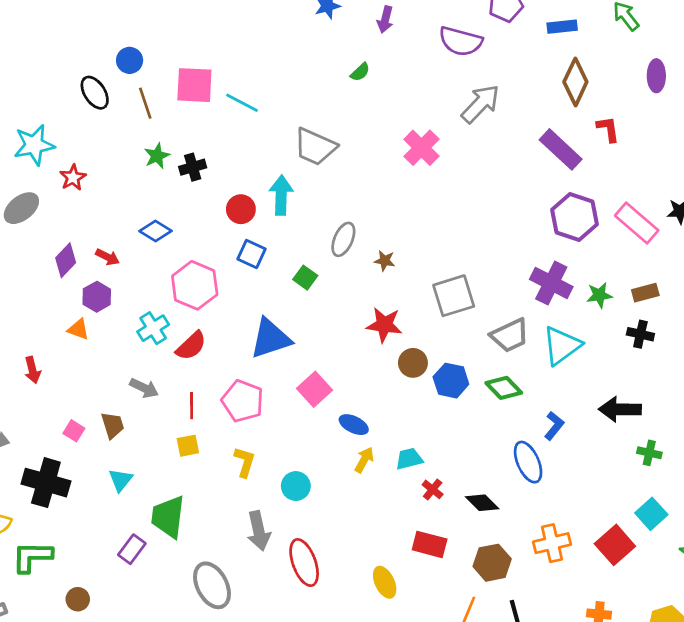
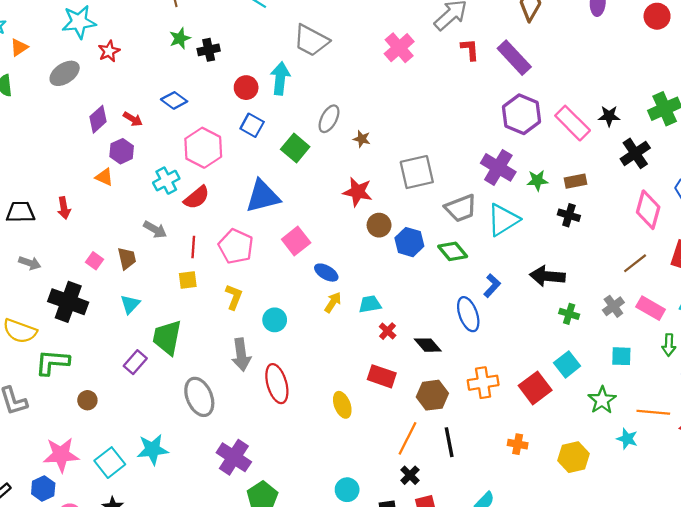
red L-shape: (608, 129) -> (470, 49), moved
green square: (305, 278) -> (295, 148), size x1.4

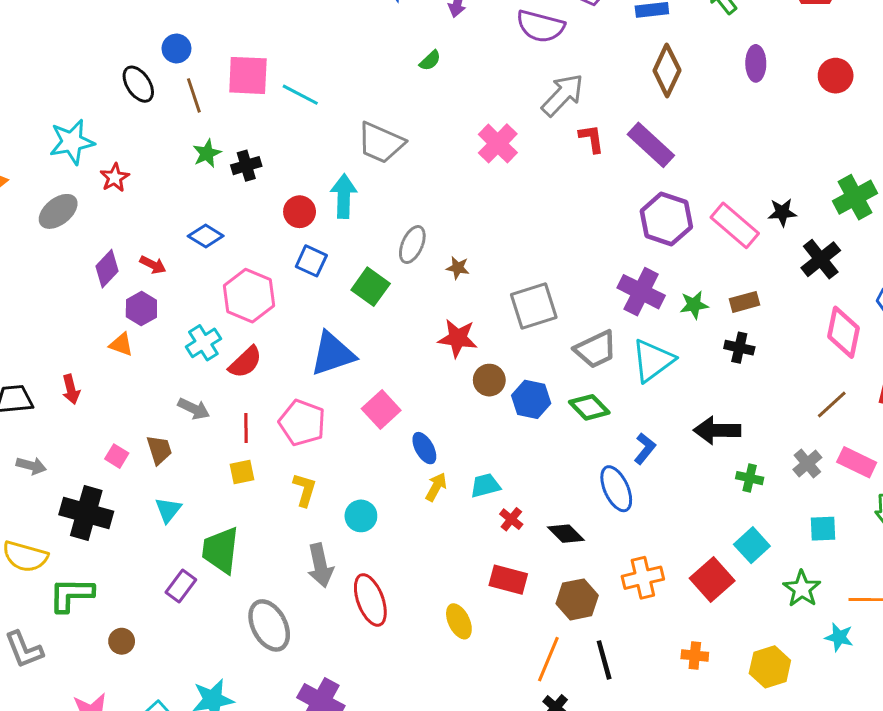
blue ellipse: (326, 273) -> (424, 448), turned 35

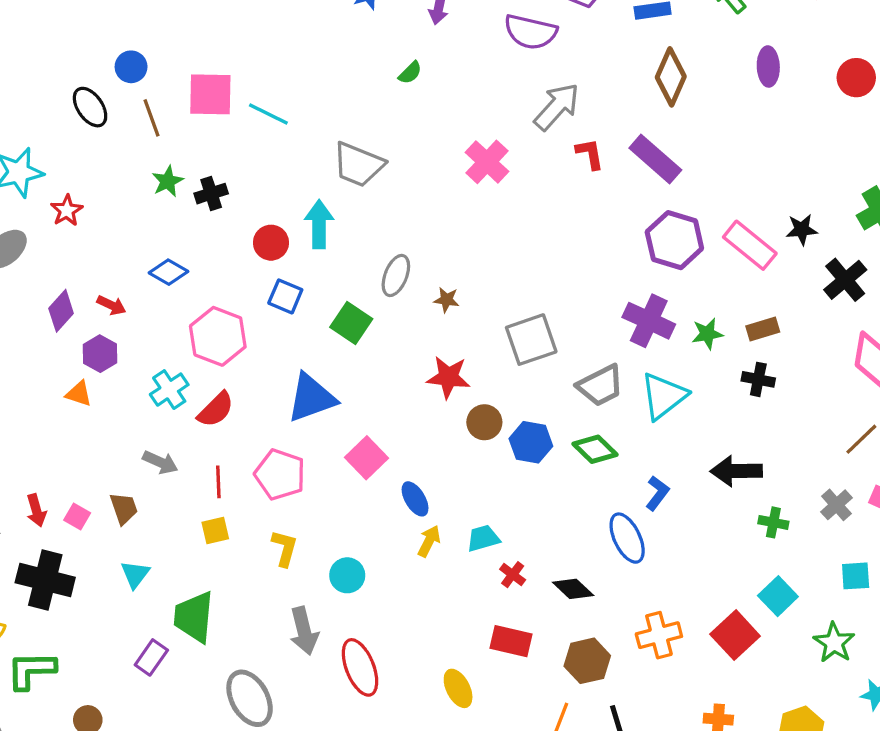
red arrow: (71, 389) -> (36, 510), moved

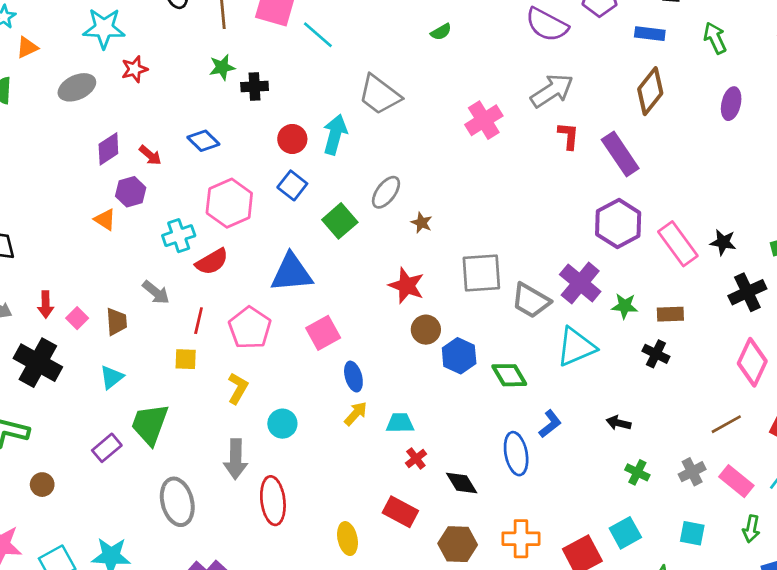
gray trapezoid: (600, 385) -> (531, 301), moved, turned 42
black arrow: (736, 471) -> (618, 423), size x0.6

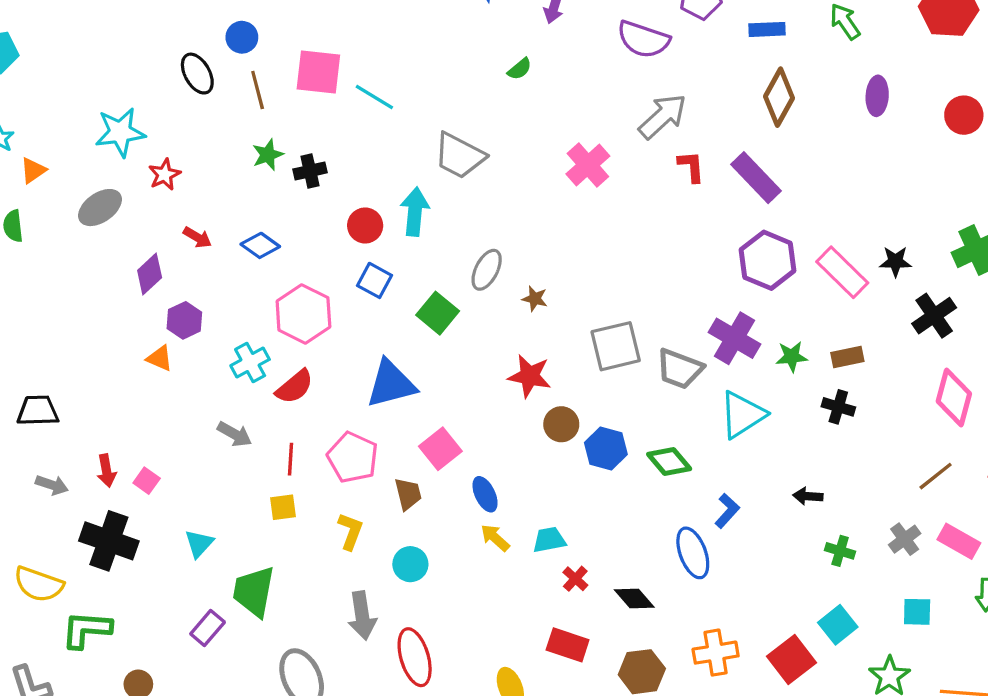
red arrow: (150, 155) -> (197, 237), moved
brown trapezoid: (117, 322) -> (408, 494), moved
yellow arrow: (356, 414) -> (495, 538), turned -80

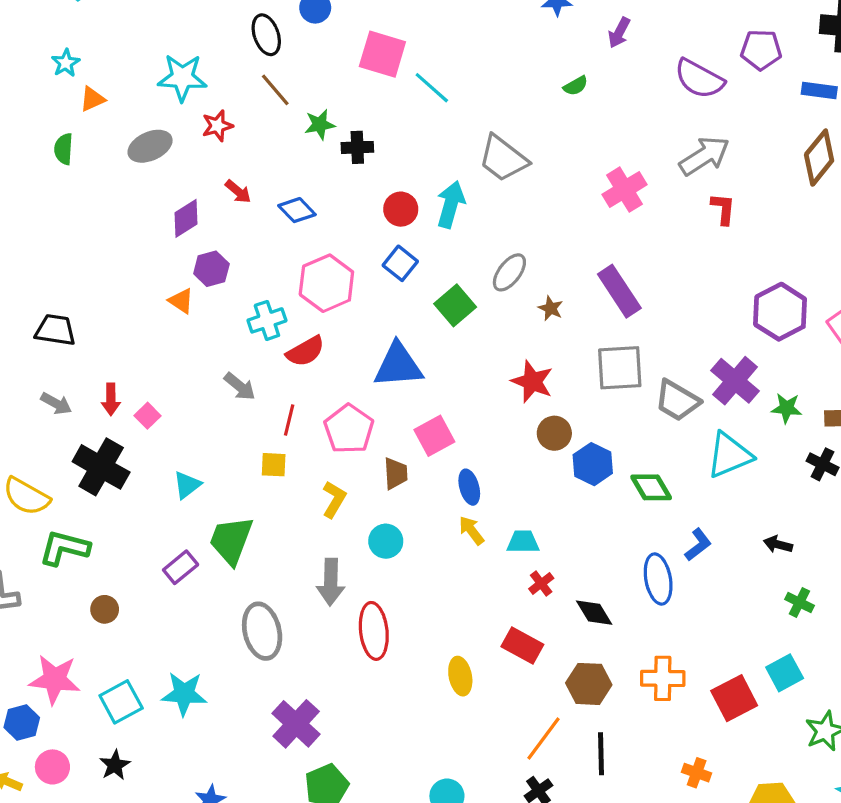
brown line: (258, 90) -> (275, 90), moved, turned -36
purple rectangle: (756, 178) -> (619, 291), moved

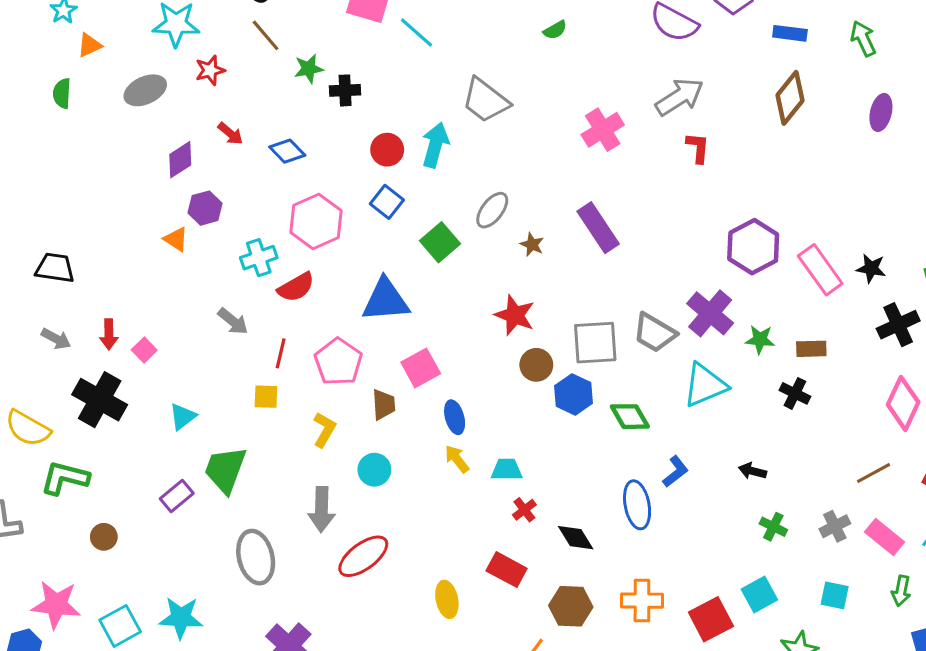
gray square: (620, 368) -> (595, 343), moved
red ellipse: (374, 631) -> (363, 556), turned 60

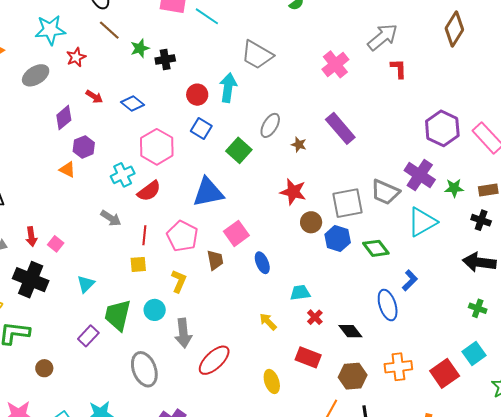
yellow arrow: (457, 459) -> (268, 322), moved
cyan circle: (374, 470) -> (155, 310), moved
black arrow: (752, 471) -> (479, 262), moved, size x1.8

